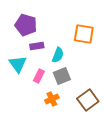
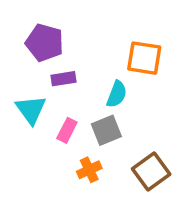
cyan semicircle: (58, 55) -> (117, 94), moved

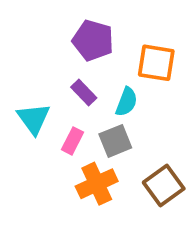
purple pentagon: (45, 43) -> (93, 40), moved
purple rectangle: (63, 79) -> (84, 93), moved, turned 55
orange cross: (89, 170) -> (97, 184), size x1.5

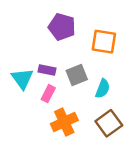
purple rectangle: (84, 93) -> (47, 70), moved, turned -35
cyan semicircle: (126, 102) -> (103, 89), moved
gray square: (115, 141) -> (77, 75), moved

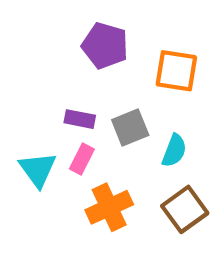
cyan triangle: (22, 79) -> (38, 170), moved

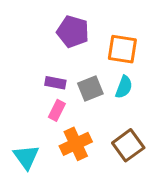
cyan semicircle: (174, 151) -> (124, 87), moved
cyan triangle: (38, 170) -> (26, 157), moved

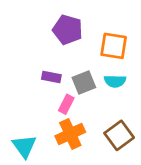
cyan semicircle: (124, 87) -> (115, 81), turned 70
pink rectangle: (57, 110) -> (66, 104), moved

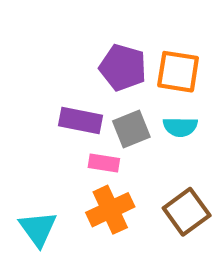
purple pentagon: (68, 30) -> (123, 67), moved
purple rectangle: (51, 77) -> (80, 121), size x1.4
pink rectangle: (66, 104) -> (104, 163), turned 72

